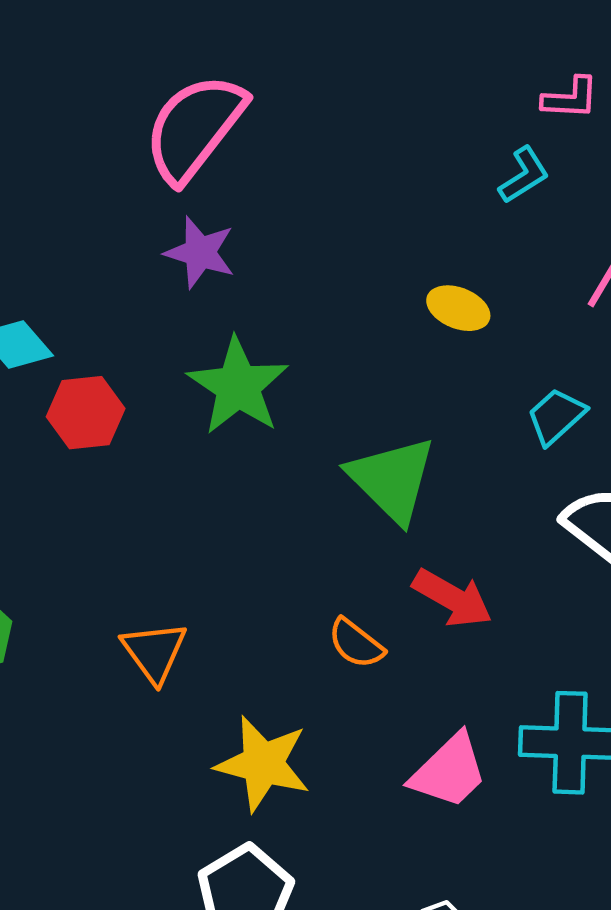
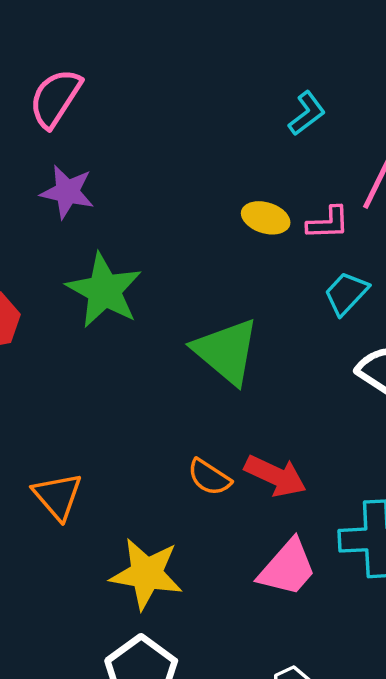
pink L-shape: (570, 98) -> (328, 223), moved
pink semicircle: (195, 128) -> (55, 98), size x0.7
red arrow: (452, 598) -> (275, 476), moved

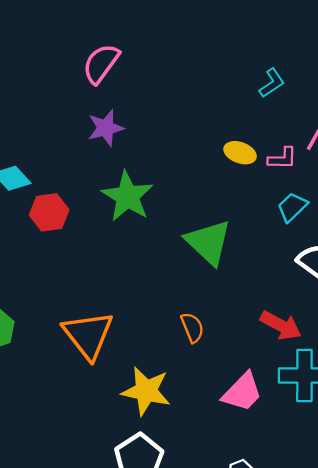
purple star: (67, 192) -> (106, 128), turned -30
red arrow: (275, 476) -> (281, 325), moved
orange semicircle: (209, 477) -> (192, 328), turned -148
orange triangle: (58, 496) -> (88, 335), size x1.5

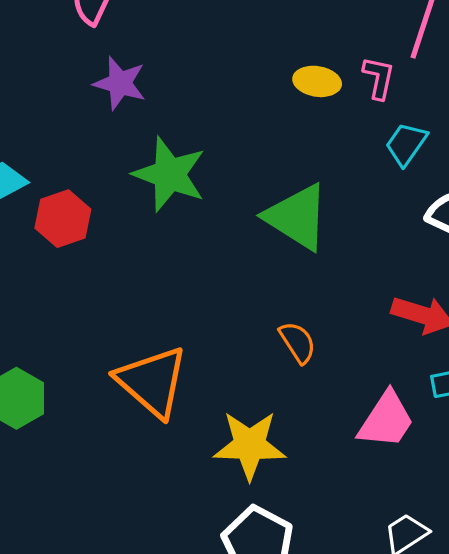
purple star: (106, 128) -> (120, 83), turned -30
pink L-shape: (282, 158) -> (379, 78), turned -68

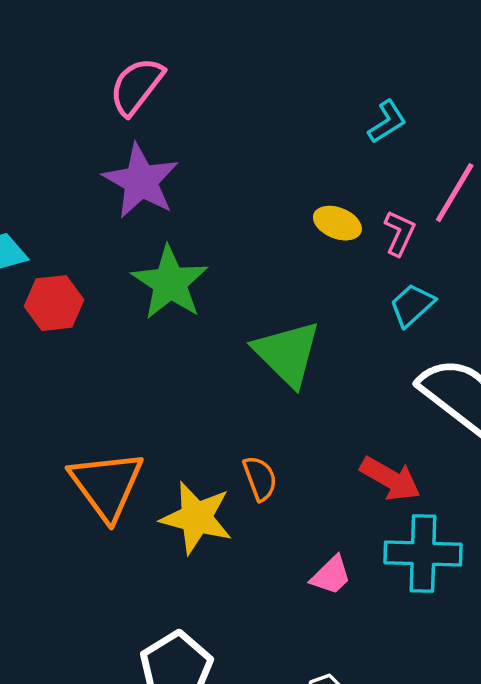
purple star: (120, 83) -> (141, 181), size x1.4
pink trapezoid: (386, 420) -> (331, 575), size x0.7
yellow star: (250, 445) -> (196, 518), moved

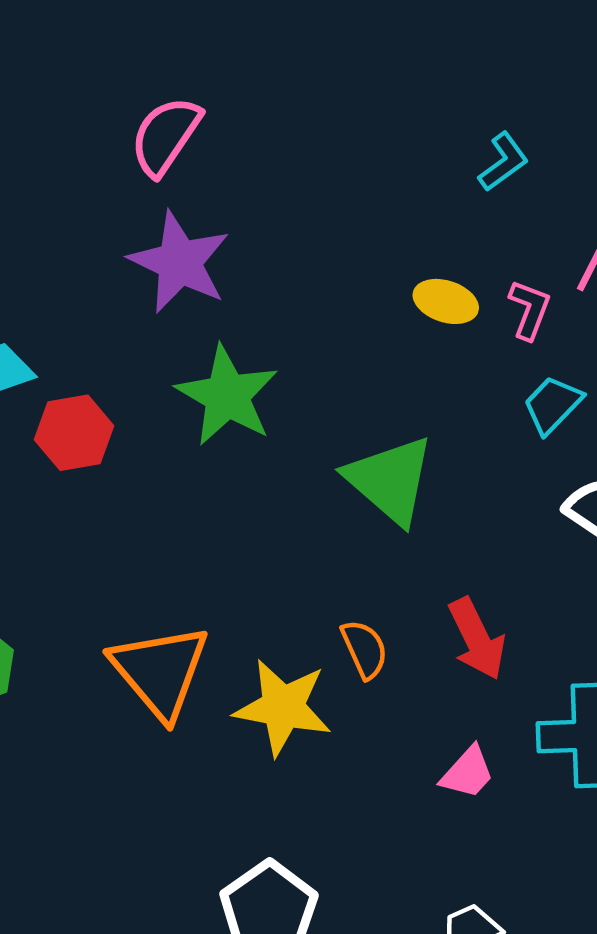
red arrow: (390, 479) -> (477, 639), moved, turned 38

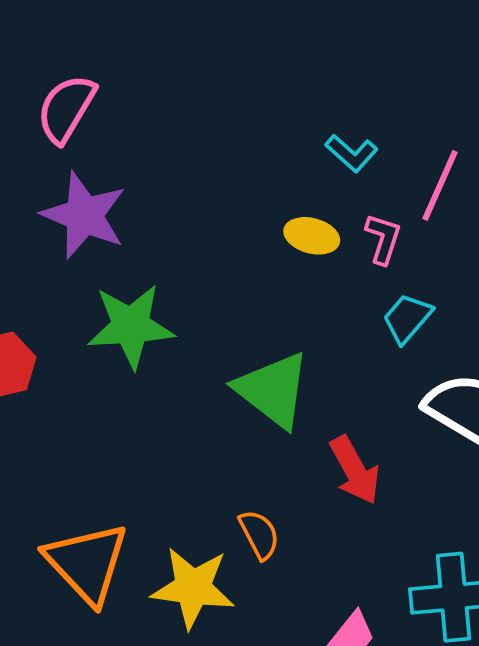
cyan L-shape: (503, 162) -> (352, 153), moved, turned 81
green star: (227, 396) -> (131, 326), turned -30
red arrow: (477, 639) -> (355, 470), moved

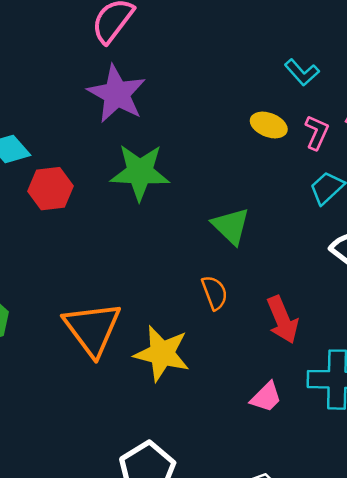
green triangle: (273, 390) -> (231, 226), size x0.7
red arrow: (355, 470) -> (282, 320), moved
orange semicircle: (259, 535) -> (215, 293), moved

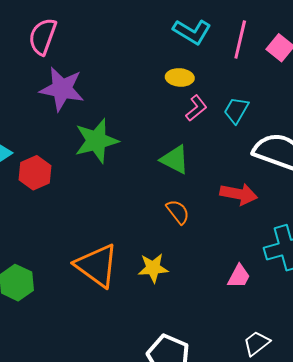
cyan L-shape: (302, 72) -> (192, 32), size x1.4
pink L-shape: (317, 132) -> (196, 108), moved, turned 44
red arrow: (282, 320) -> (239, 194), moved, turned -39
yellow star: (162, 353) -> (153, 268), size x0.7

